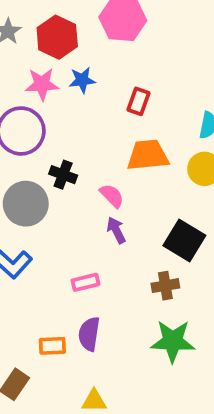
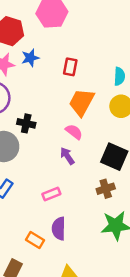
orange trapezoid: (148, 155) -> (82, 102), turned -48
pink semicircle: (112, 196) -> (74, 132), moved
orange rectangle: (52, 346) -> (35, 240), turned 42

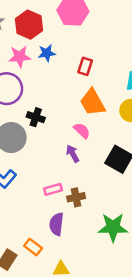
orange trapezoid: (82, 102) -> (92, 102), turned -64
brown cross: (106, 189) -> (76, 197), moved
orange rectangle: (35, 240) -> (33, 247), moved

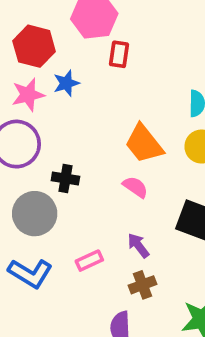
red rectangle: (85, 66) -> (119, 54), moved
purple arrow: (73, 154) -> (138, 245), moved
pink rectangle: (53, 189) -> (89, 261), moved

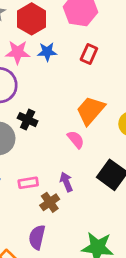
red rectangle: (119, 54) -> (89, 54), moved
orange trapezoid: (144, 144) -> (90, 110), turned 64
brown cross: (142, 285) -> (50, 202), moved, turned -30

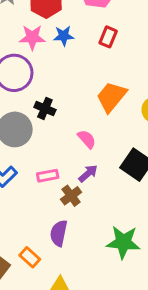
pink semicircle: (76, 139) -> (87, 139), moved
purple arrow: (66, 182) -> (88, 173), turned 72

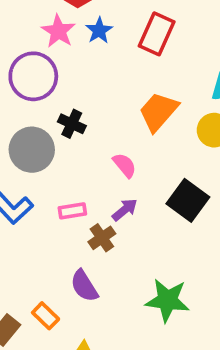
blue star: (64, 36) -> (99, 30), turned -30
pink star: (32, 37) -> (58, 31), turned 30
red rectangle: (108, 37) -> (157, 34), size x1.5
purple semicircle: (59, 233) -> (84, 286), turned -45

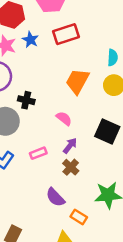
red rectangle: (157, 34) -> (66, 34), turned 60
brown cross: (102, 238) -> (71, 167), moved
orange rectangle: (46, 316) -> (79, 217), moved

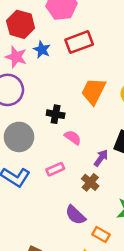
black cross: (26, 100) -> (56, 114), moved
pink semicircle: (64, 118) -> (73, 137), moved
purple arrow: (70, 146) -> (101, 158), moved

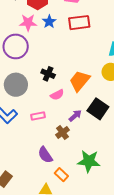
pink star: (16, 57) -> (28, 23), turned -30
orange trapezoid: (93, 91) -> (80, 81), moved
pink semicircle: (73, 137) -> (57, 95), turned 104

